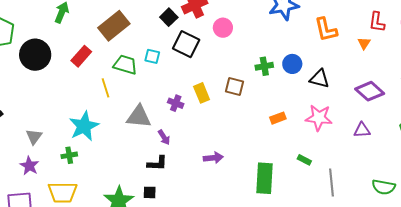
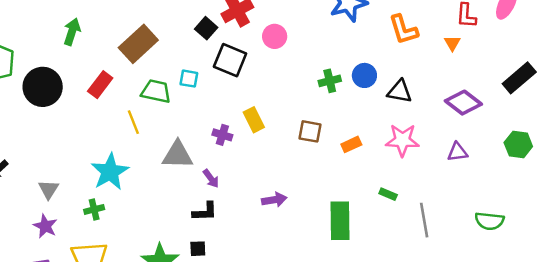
brown square: (235, 87) -> (310, 131), moved

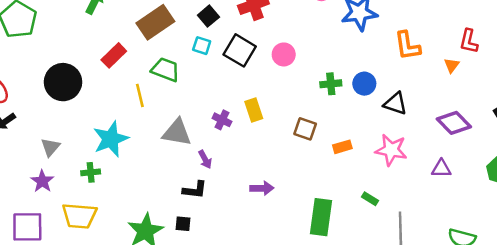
black square: (206, 28) -> (208, 16), moved
pink circle: (275, 36) -> (284, 54), moved
cyan square: (189, 79) -> (202, 46), moved
black circle: (43, 87) -> (63, 82), moved

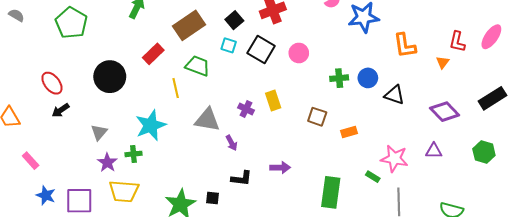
pink star: (391, 150) -> (394, 159), moved
purple star: (42, 181) -> (107, 163), moved
black L-shape: (195, 190) -> (241, 178), moved

